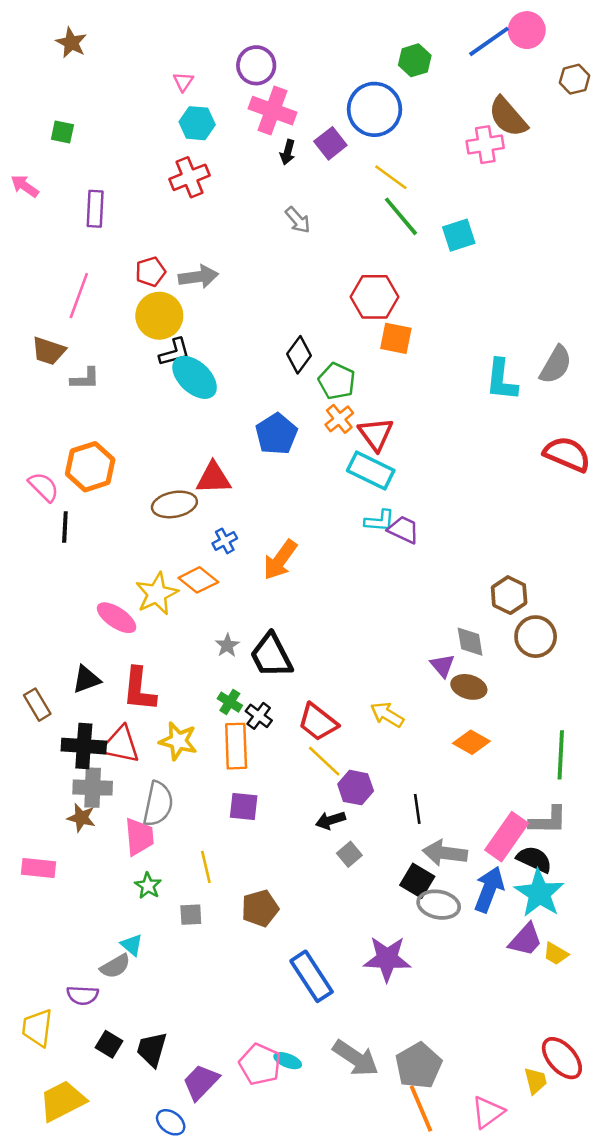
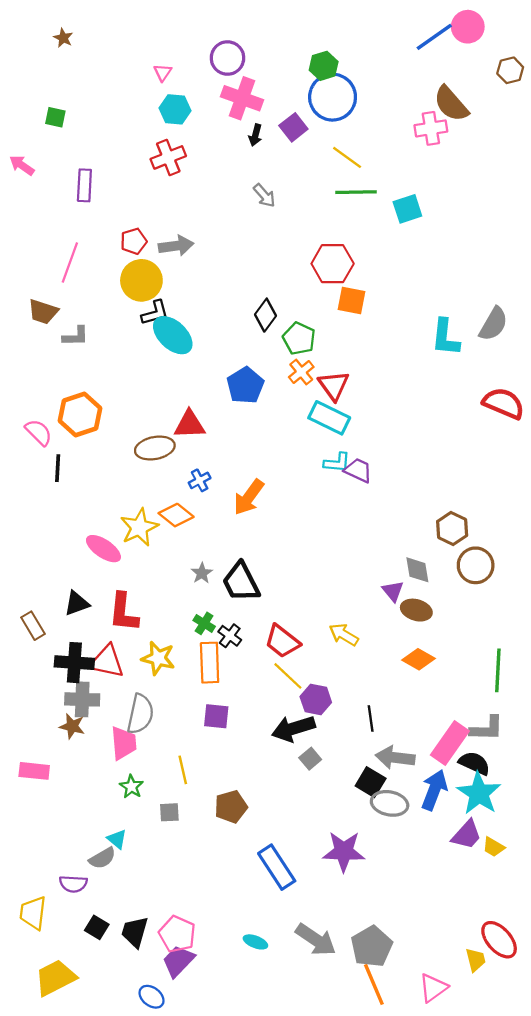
brown star: (71, 43) -> (63, 38), size x0.7
green hexagon: (415, 60) -> (324, 66), moved
green line: (401, 216) -> (356, 192), turned -51
black arrow: (330, 820) -> (293, 729), size x1.6
pink pentagon: (260, 1064) -> (177, 934), moved

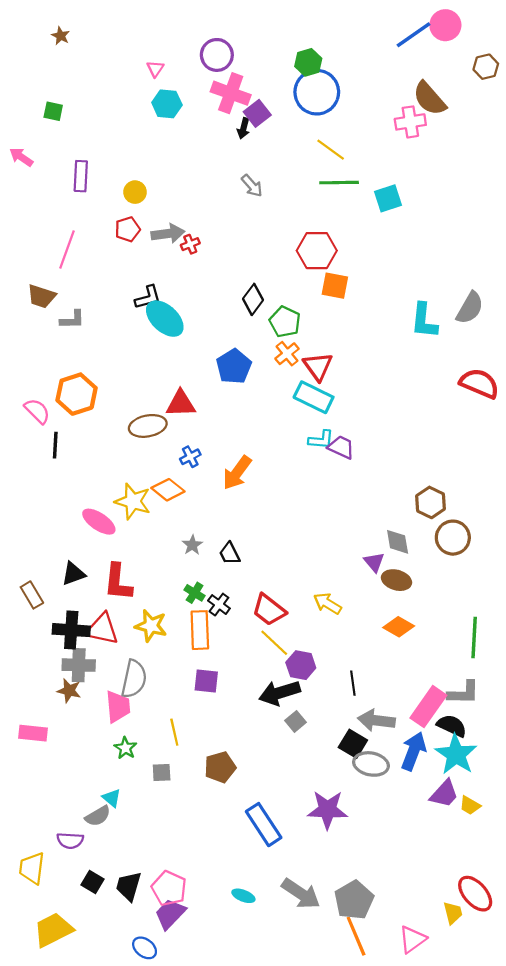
purple square: (293, 127) -> (257, 113), moved
red cross: (168, 157) -> (190, 244), moved, size x0.6
yellow circle: (141, 280) -> (135, 192), moved, size x0.6
yellow star: (139, 527) -> (133, 501), turned -30
black trapezoid: (241, 582) -> (230, 553), size x0.6

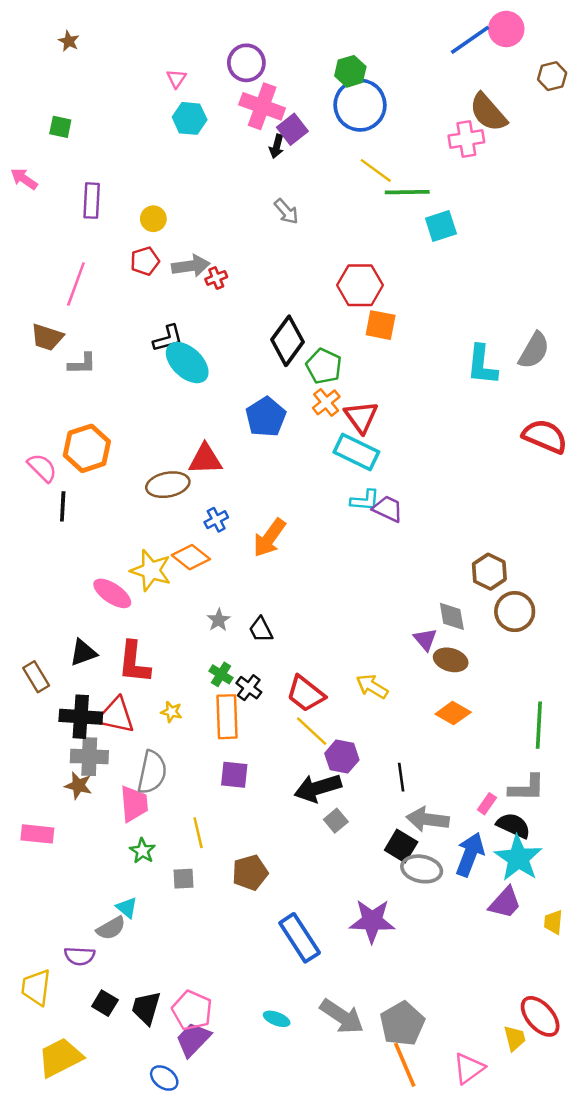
green line: (339, 183) -> (407, 192), moved
black diamond: (253, 299) -> (287, 341), size x1.4
yellow star: (151, 626) -> (171, 712), size x0.6
pink rectangle: (428, 707) -> (487, 804), size x0.5
yellow trapezoid: (470, 805) -> (553, 922), moved, turned 65

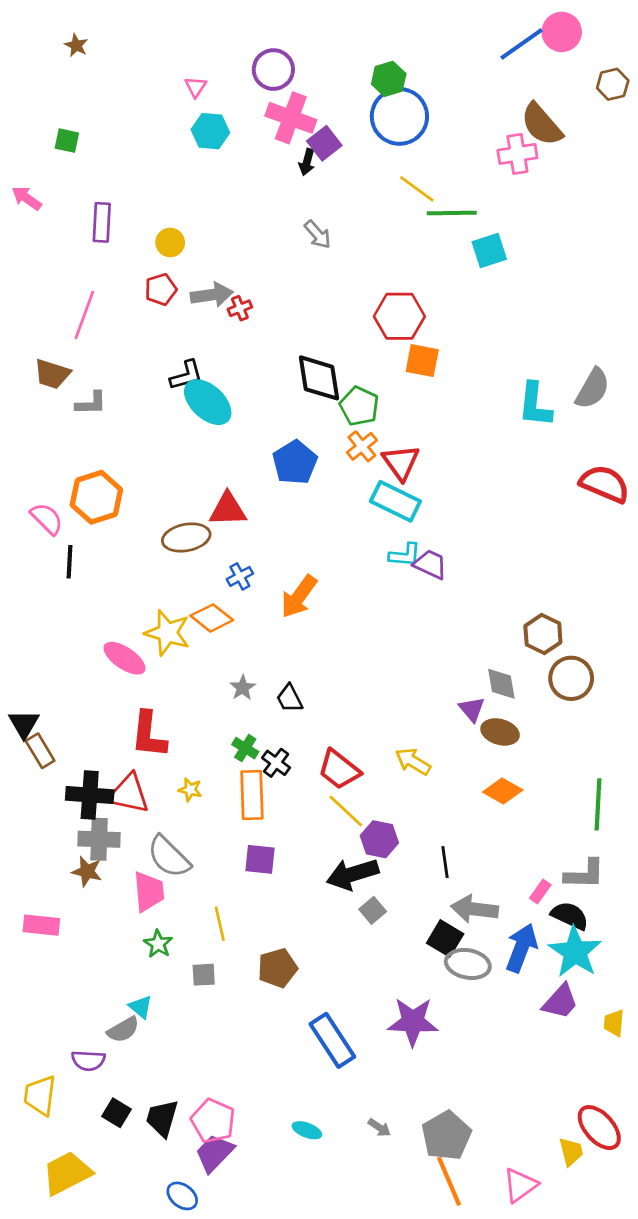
black diamond: (287, 341) -> (319, 378), turned -45
black triangle: (83, 653) -> (24, 724), moved, turned -40
gray semicircle: (152, 772) -> (169, 857), turned 123
gray arrow: (342, 1016) -> (379, 1128), size x0.5

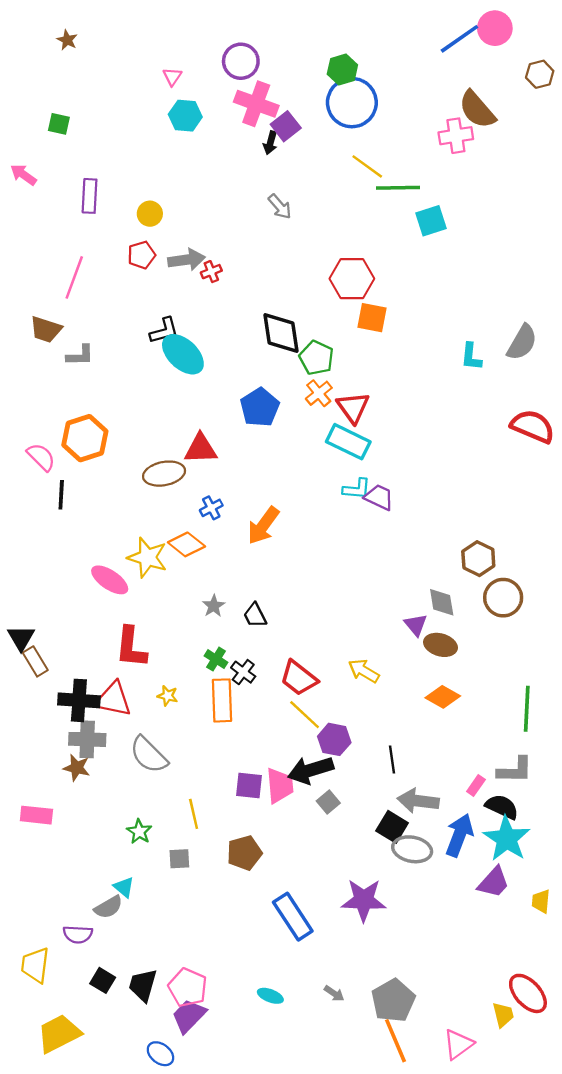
cyan L-shape: (535, 405) -> (471, 357), size x0.7
purple square: (260, 859) -> (249, 785), moved
pink trapezoid: (149, 892) -> (280, 785), moved

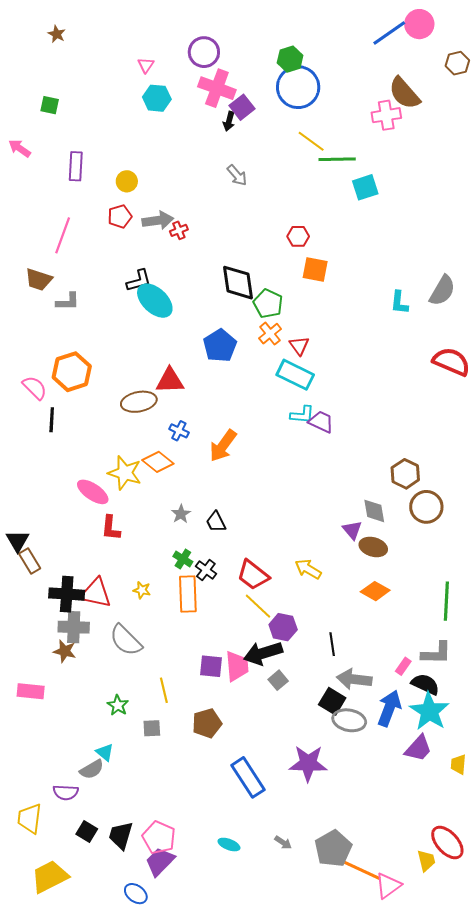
red hexagon: (352, 279) -> (298, 236), size x0.6
red triangle: (353, 407) -> (299, 346), size x0.7
blue cross: (211, 508) -> (179, 431), turned -36
red L-shape: (131, 647) -> (111, 528), moved, size x0.7
orange line: (396, 1041) -> (362, 871), moved, turned -42

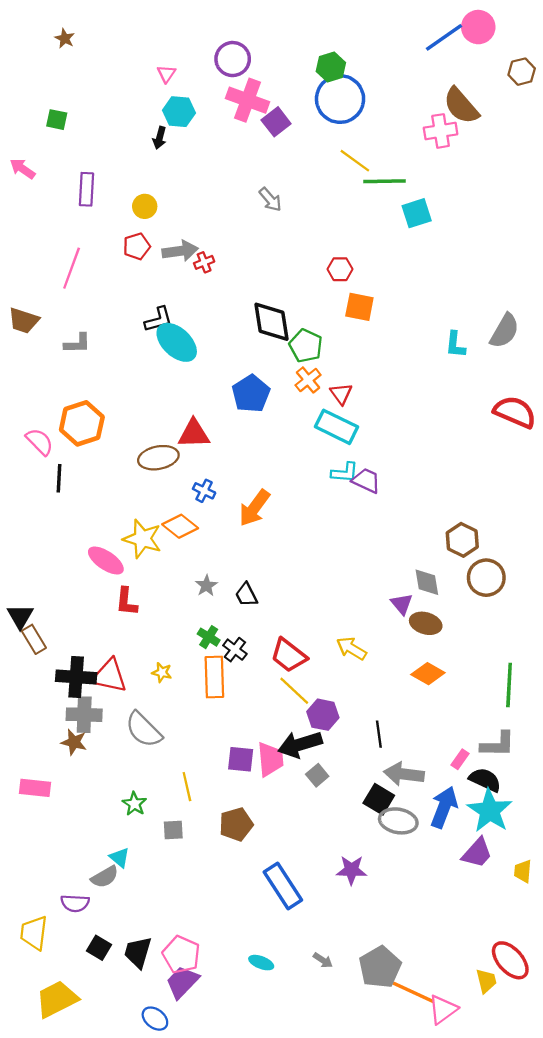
black arrow: (229, 121) -> (160, 138), moved
brown trapezoid: (39, 280) -> (24, 321), moved
purple star: (308, 763) -> (351, 870), size x0.7

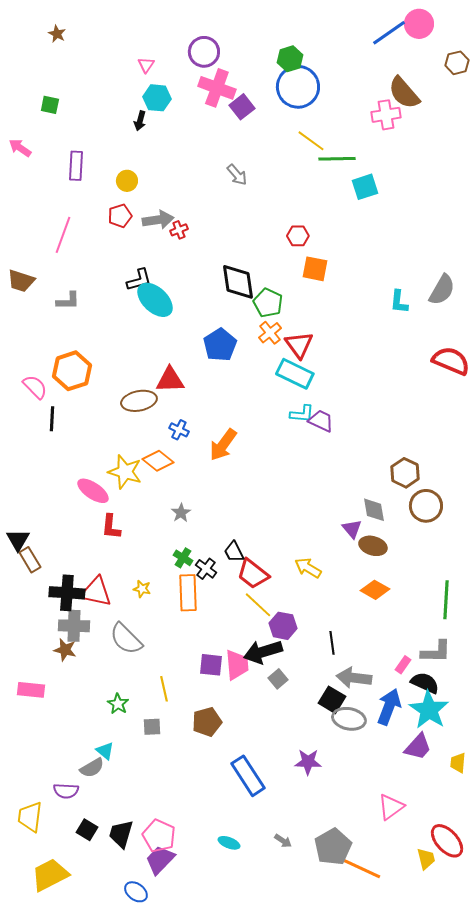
red triangle: (341, 394) -> (299, 345), size x1.4
black trapezoid: (246, 595) -> (234, 552), moved
pink triangle: (443, 1009) -> (391, 807), moved

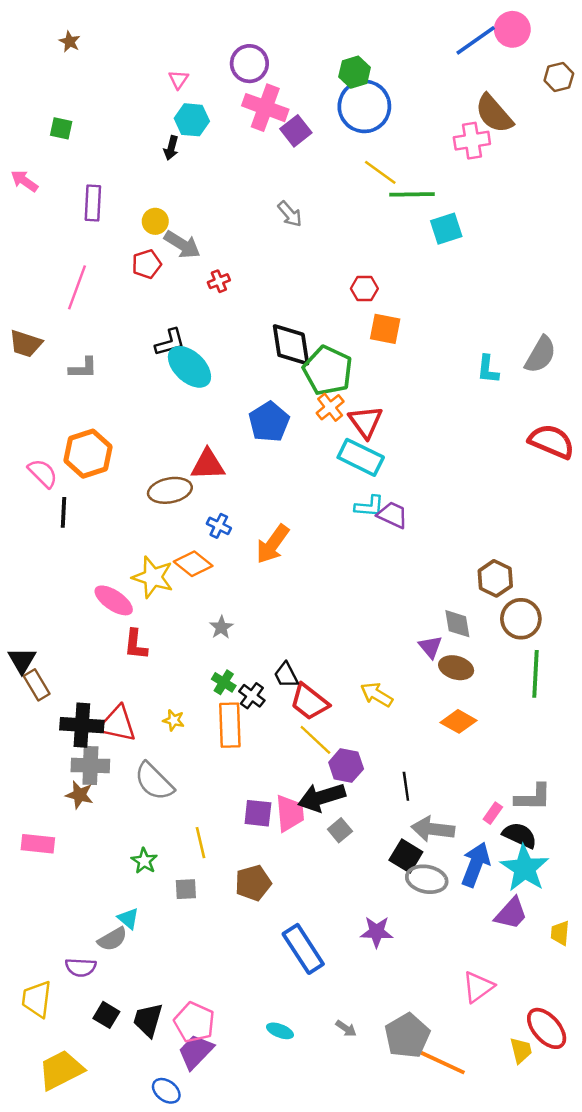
gray arrow: (158, 220) -> (182, 245), moved, turned 40
green pentagon: (268, 303) -> (328, 371), size x1.4
green line: (446, 600) -> (536, 674), moved

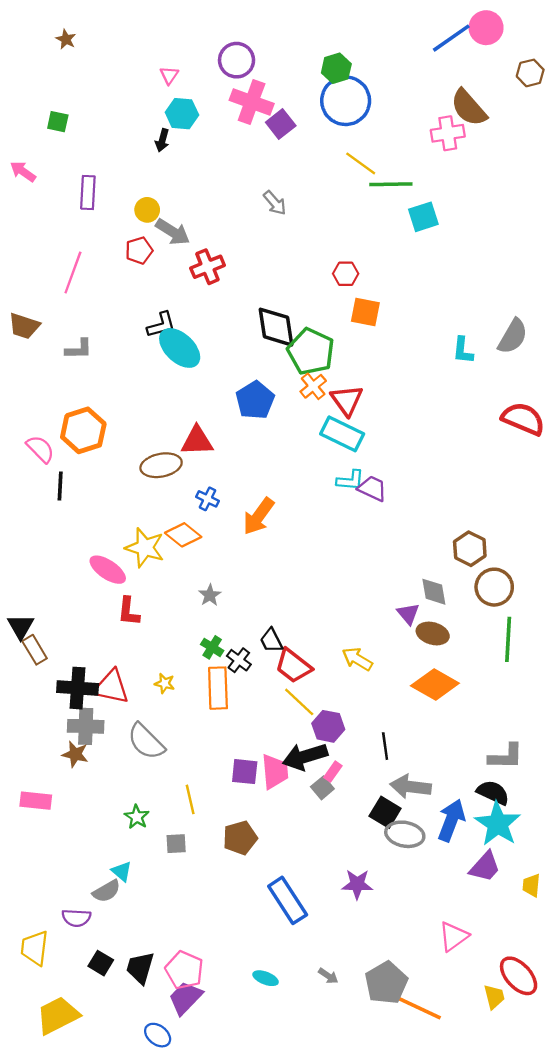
red cross: (219, 281) -> (208, 267), size x1.6
orange diamond: (459, 721) -> (435, 685), size x1.4
pink rectangle: (493, 813) -> (333, 772), moved

